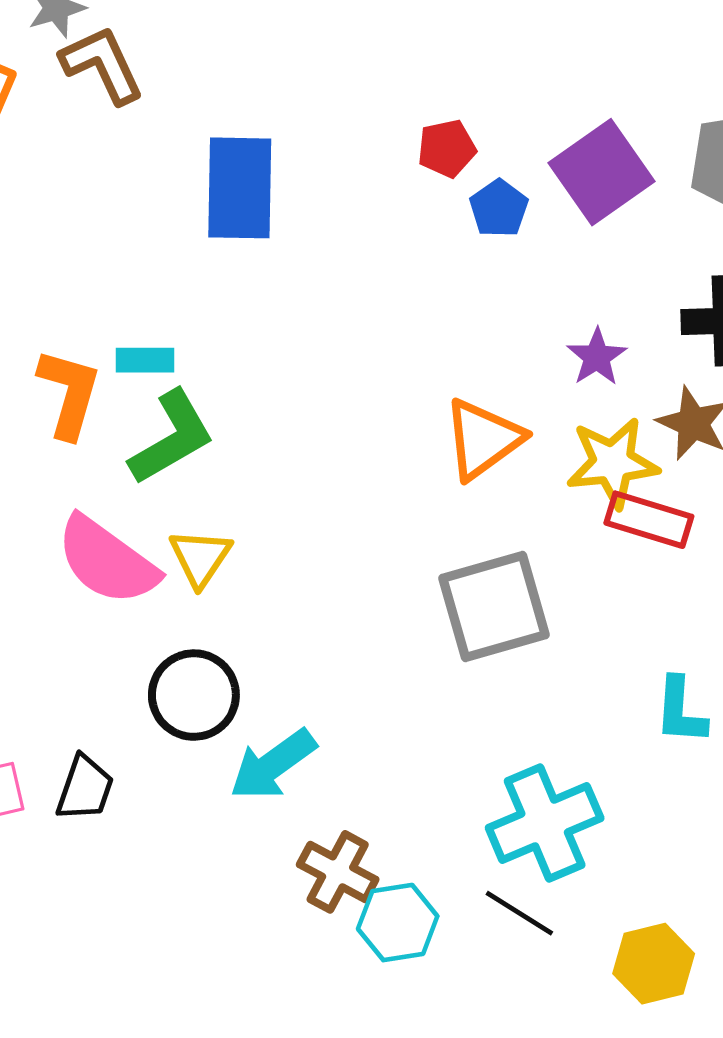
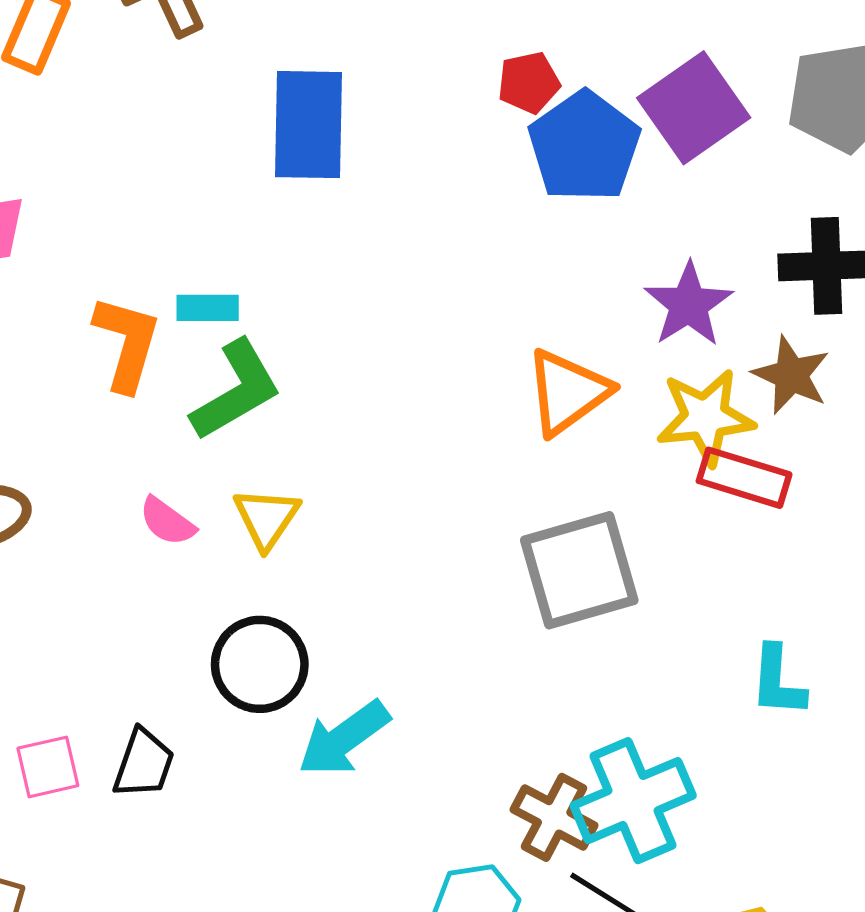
blue pentagon: (499, 208) -> (584, 146), size x1.8
purple star: (597, 357) -> (689, 304), size x1.4
pink semicircle: (107, 561) -> (167, 521), size x0.5
brown cross: (338, 872) -> (554, 817), moved

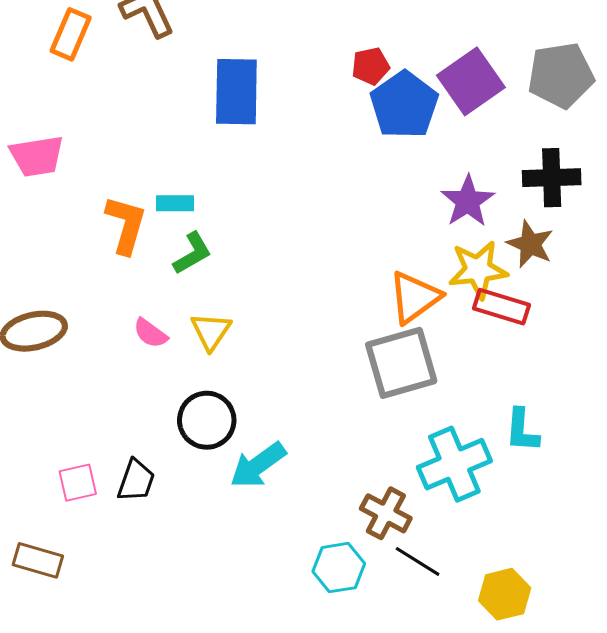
green L-shape: (236, 390) -> (192, 253), size x0.7
orange triangle: (567, 392) -> (414, 297), moved
cyan cross: (633, 801) -> (454, 464), moved

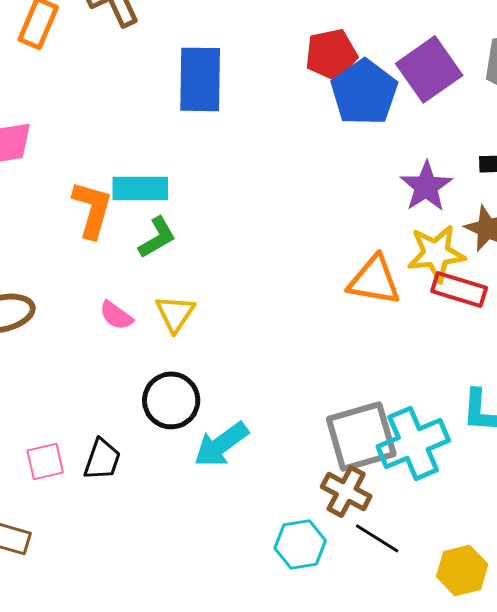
red pentagon: (370, 66) -> (331, 54), size x1.4
cyan rectangle: (175, 203) -> (140, 188), size x1.5
orange triangle: (414, 297) -> (374, 280), turned 46
gray square: (401, 363) -> (361, 436), moved

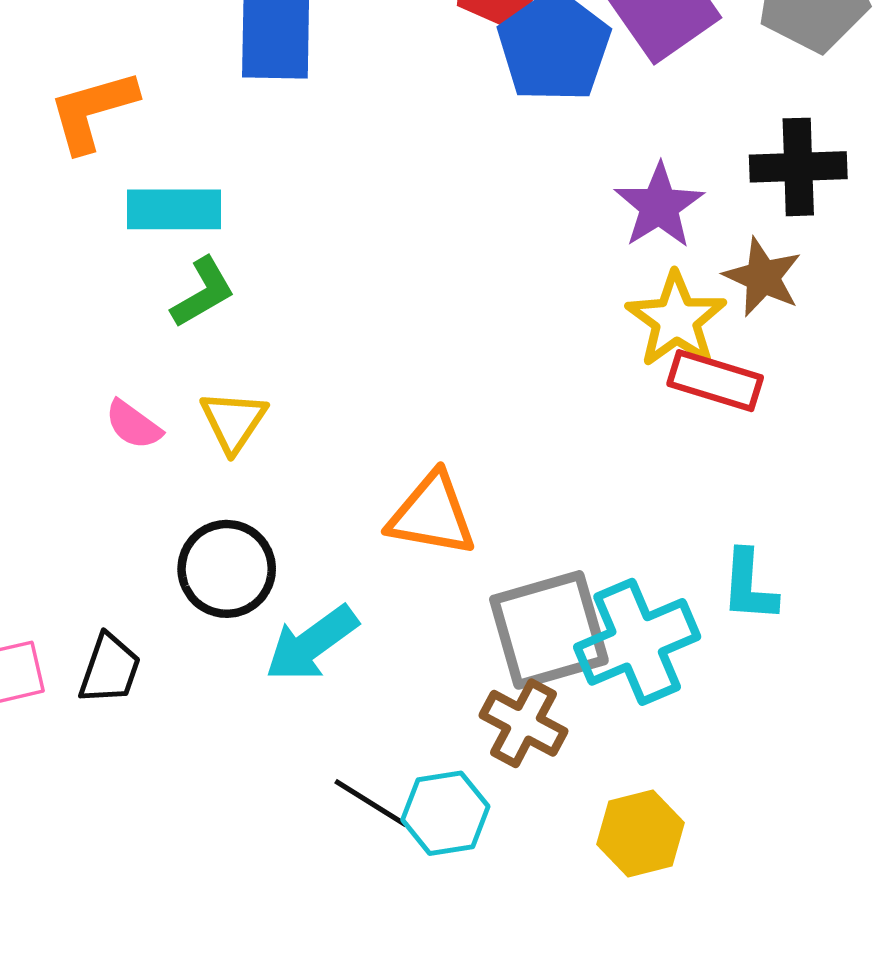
orange L-shape: (92, 209) -> (93, 111), moved, turned -122
yellow star: (436, 253) -> (676, 320), turned -30
orange triangle: (374, 280) -> (432, 515), moved
black line: (377, 538) -> (371, 803), moved
yellow hexagon: (462, 570) -> (641, 834), moved

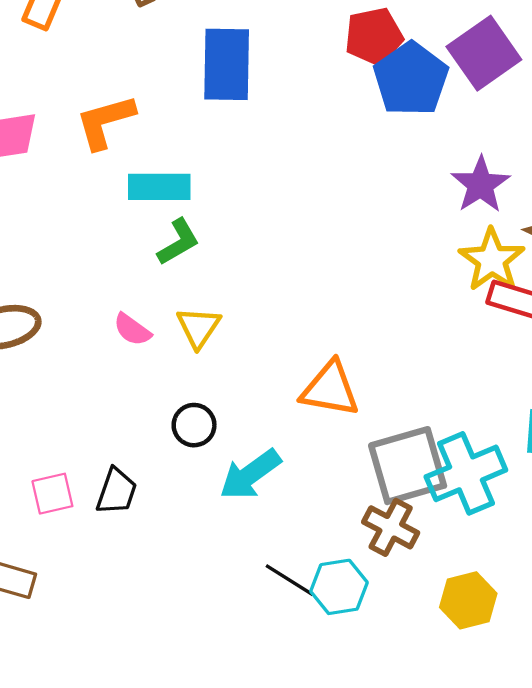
black circle: (227, 569) -> (194, 425), size x0.7

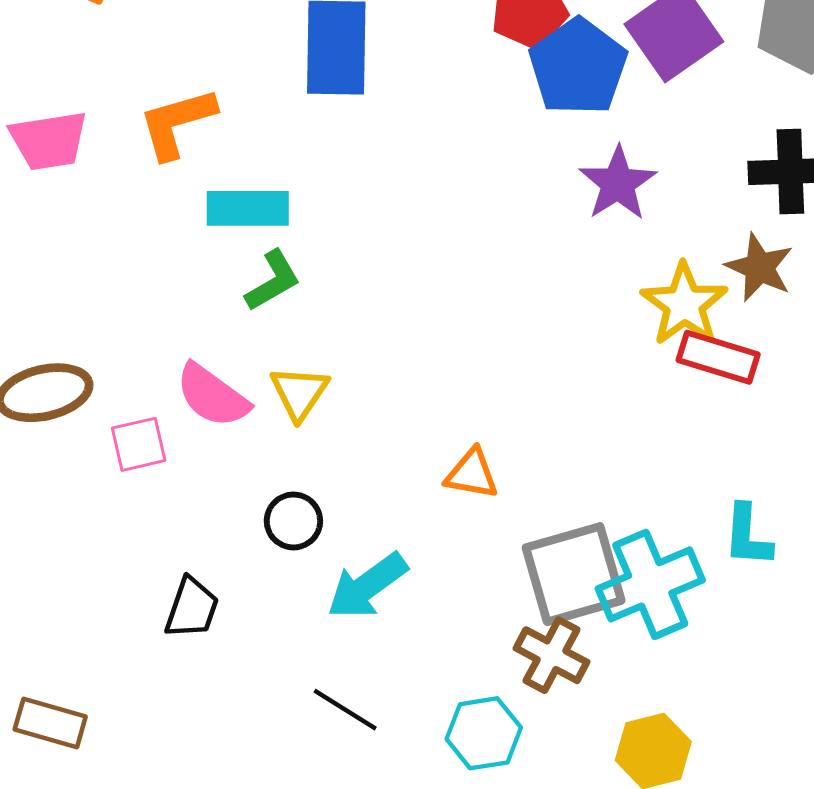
purple star: (481, 185) -> (618, 183), moved
pink semicircle: (132, 330) -> (212, 396), size x1.5
orange triangle: (330, 389) -> (472, 474), size x0.7
pink square: (52, 494) -> (139, 444), moved
black line: (290, 580) -> (345, 710), moved

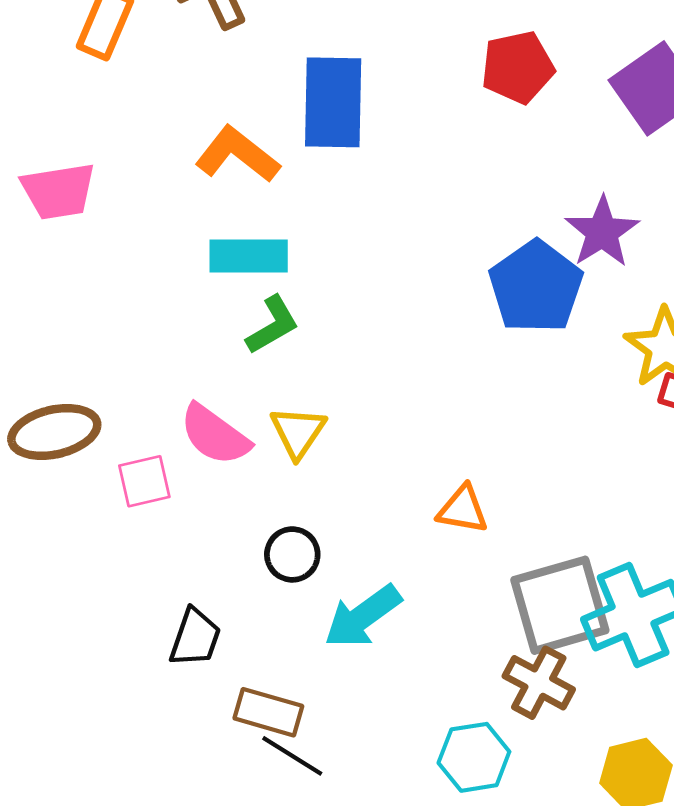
blue pentagon: (578, 67) -> (536, 287), moved
orange L-shape: (177, 123) -> (237, 155), moved, turned 54
black line: (345, 710) -> (292, 756), moved
brown rectangle: (50, 723) -> (268, 712), moved

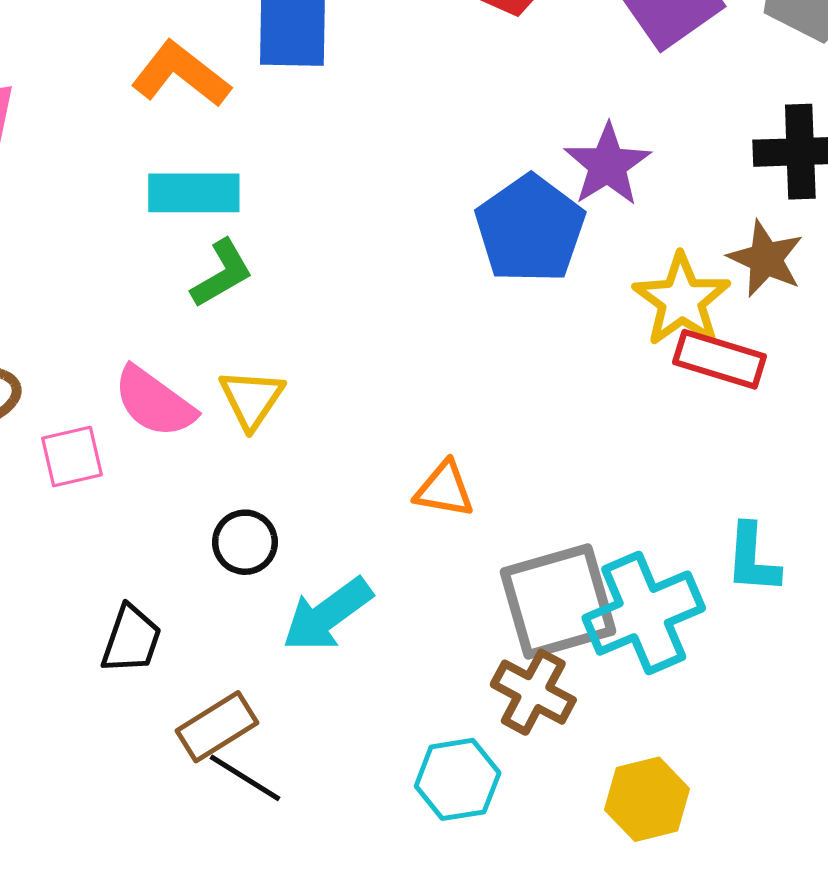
brown rectangle: (268, 712) -> (217, 727), turned -48

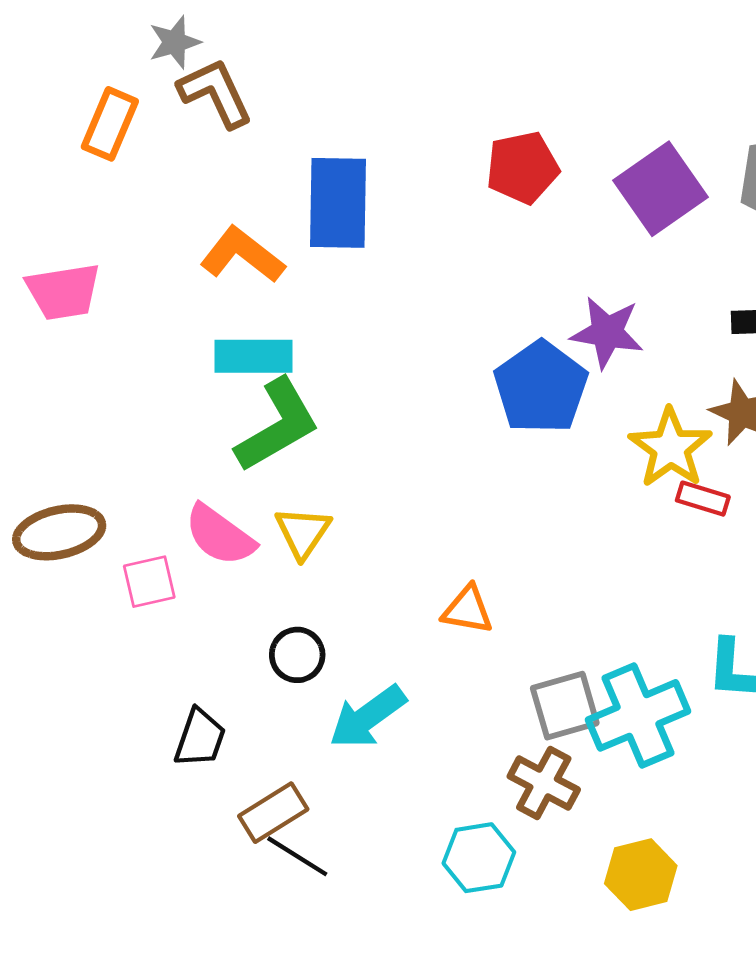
purple star: (607, 165) -> (607, 332), turned -30
green L-shape: (222, 274) -> (277, 425), size x1.6
red rectangle: (720, 359) -> (703, 499), size x0.7
gray square: (558, 602) -> (565, 706), size x0.7

